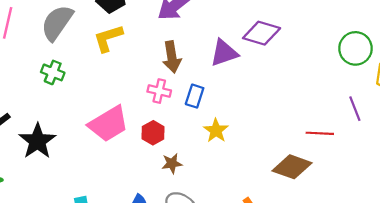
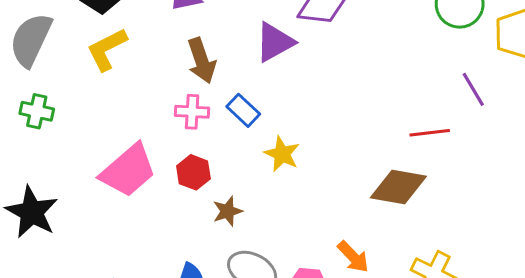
blue rectangle: (195, 96) -> (243, 110), turned -55

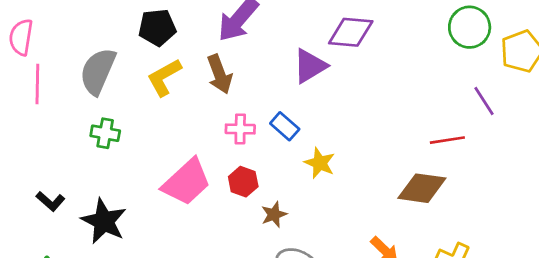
brown arrow: (202, 61) -> (220, 74), moved

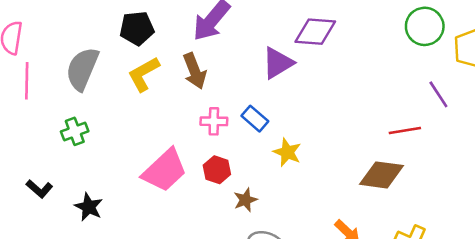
green cross: (105, 133) -> (75, 131), moved, turned -30
black star: (104, 221) -> (89, 207), size x0.7

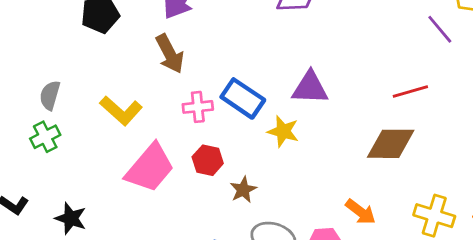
purple triangle: (278, 63) -> (310, 88), moved, turned 40
gray semicircle: (82, 69) -> (50, 95), moved, size x0.6
yellow L-shape: (144, 74) -> (121, 111), moved, turned -102
purple line: (438, 94) -> (440, 29), moved
blue rectangle: (255, 119) -> (243, 98), size x1.4

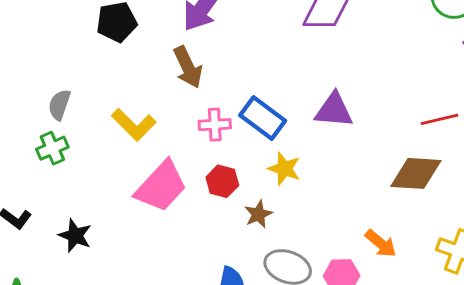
yellow star: (283, 131) -> (284, 169), moved

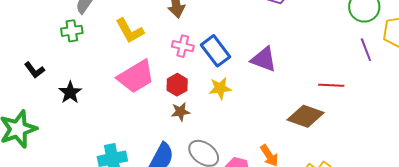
yellow star: (284, 169) -> (220, 88), turned 30
brown star: (258, 214) -> (180, 112), moved

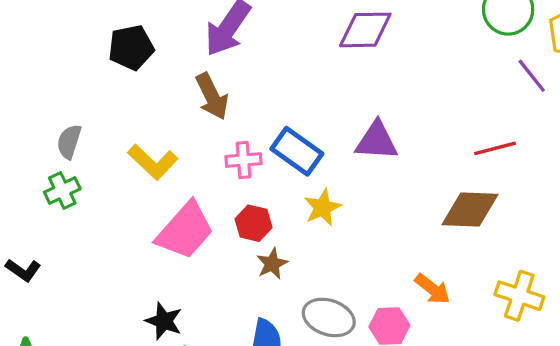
black star: (70, 92) -> (164, 321), moved

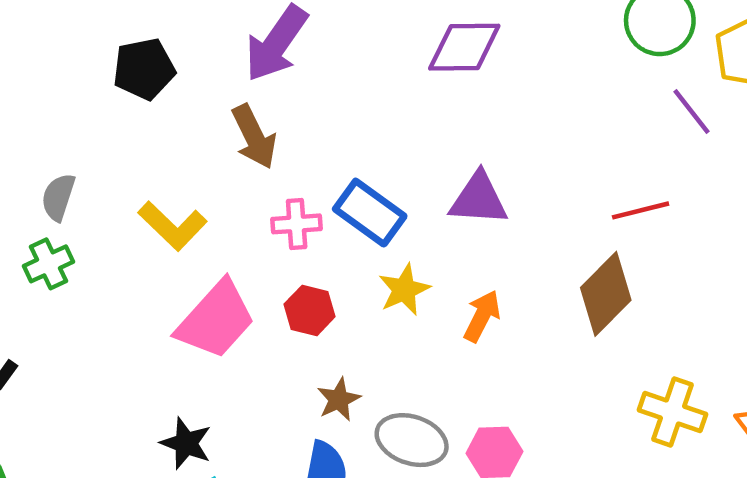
brown diamond: (470, 210) -> (606, 294), turned -48
brown star: (272, 264) -> (339, 399), moved
orange arrow: (432, 289) -> (482, 316), moved, turned -102

